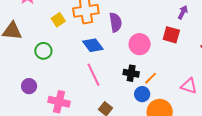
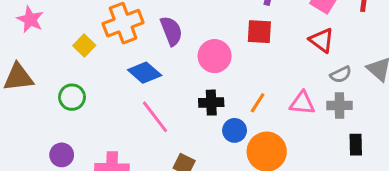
orange line: (151, 78) -> (258, 103), moved

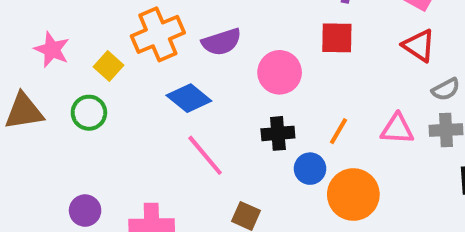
pink star: (30, 19) -> (52, 50), moved
purple semicircle: (171, 31) -> (222, 42), turned 96
green circle: (72, 97) -> (89, 113), moved

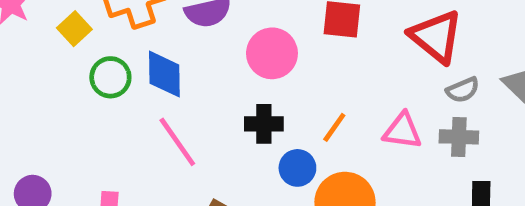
red triangle: (419, 46) -> (436, 36), size x1.4
blue diamond: (189, 98) -> (164, 74), turned 45
green circle: (89, 113) -> (110, 77), moved

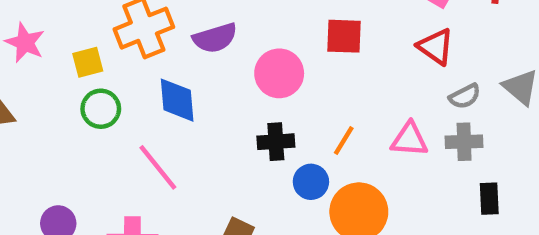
yellow square: (74, 29) -> (88, 62), turned 32
red triangle: (436, 36) -> (436, 47), size x0.7
green circle: (110, 77) -> (101, 109), moved
pink line: (177, 142) -> (158, 167), moved

